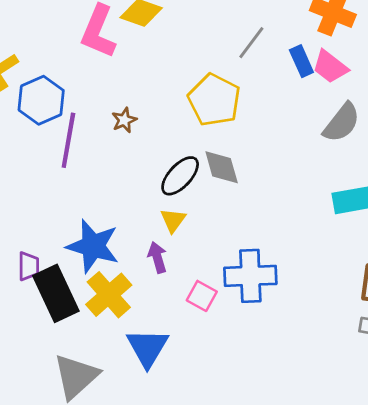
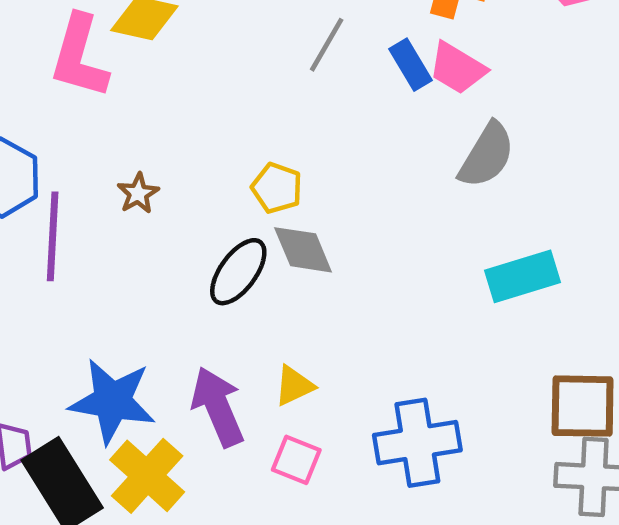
yellow pentagon: (214, 100) -> (277, 188), moved, size x0.6
yellow triangle: (173, 220) -> (294, 386), moved, turned 36
purple arrow: (157, 257) -> (218, 407), size x1.6
blue cross: (250, 276) -> (417, 443), moved

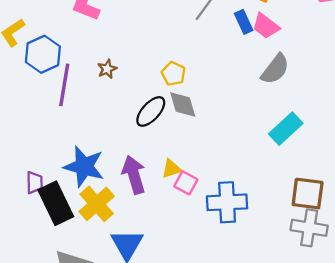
cyan rectangle: (522, 276) -> (286, 129), turned -32
pink square: (296, 460) -> (186, 183), moved

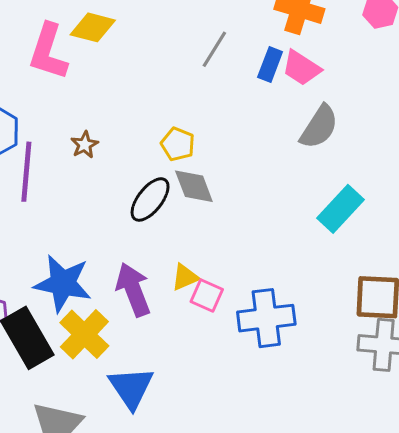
blue rectangle: (244, 22) -> (270, 64), turned 50

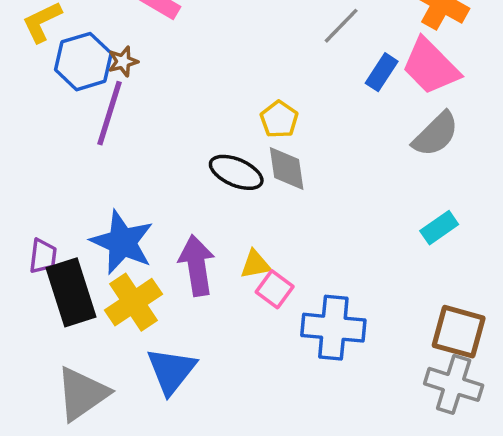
blue rectangle: (270, 64) -> (382, 72), moved
pink trapezoid: (301, 68) -> (431, 66), size x1.4
brown star: (85, 145) -> (123, 61), moved
black ellipse: (150, 199) -> (236, 172), turned 63
cyan rectangle: (340, 209) -> (439, 228), size x0.7

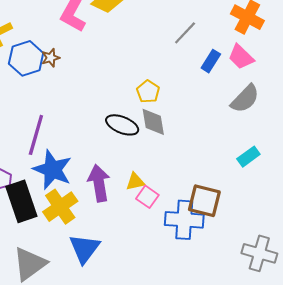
pink trapezoid: (431, 66) -> (241, 57), size x0.7
purple line: (109, 113) -> (36, 135), moved
brown square: (459, 332) -> (204, 201), moved

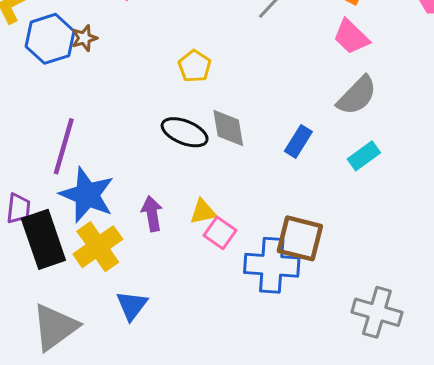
blue rectangle: (211, 61) -> (298, 141), moved
yellow pentagon: (148, 92) -> (195, 66), moved
cyan rectangle: (248, 157) -> (364, 156), moved
purple arrow: (99, 183) -> (152, 214), size x0.7
blue triangle: (84, 249) -> (132, 305), size x0.7

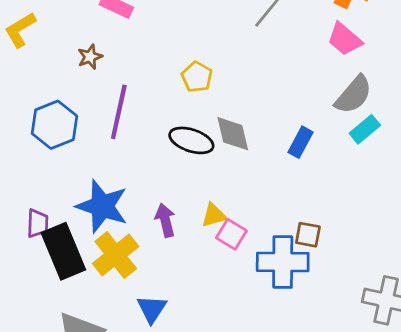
blue hexagon: (50, 39) -> (54, 125), moved
purple line: (64, 146) -> (119, 112), moved
cyan rectangle: (364, 156) -> (365, 129), moved
brown square: (300, 238) -> (308, 235), size x0.6

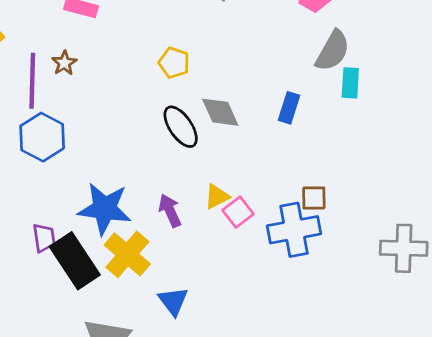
purple line: (119, 112) -> (32, 81), moved
cyan rectangle: (365, 129) -> (350, 83), turned -36
black ellipse: (191, 140) -> (181, 127), turned 48
pink square: (231, 234) -> (238, 212), turned 32

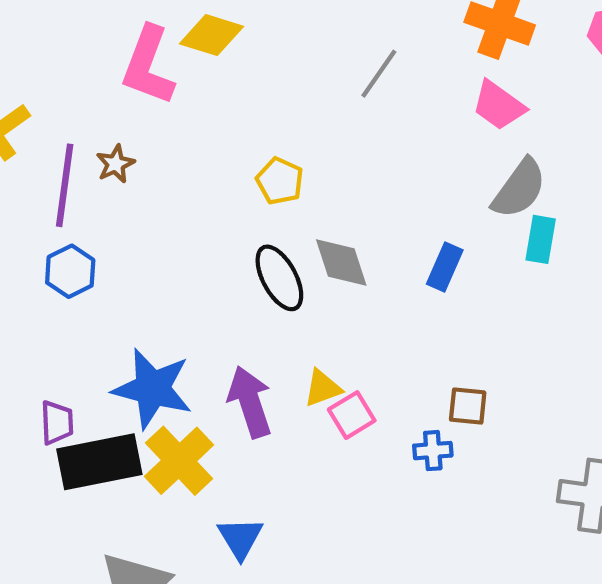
blue hexagon: (42, 137) -> (70, 271), size x0.7
purple arrow: (170, 211) -> (250, 402), size x1.4
blue cross: (294, 230) -> (433, 451), size x0.5
black rectangle: (75, 261) -> (99, 462), turned -74

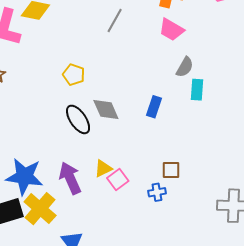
gray semicircle: (519, 189) -> (185, 67), size x0.7

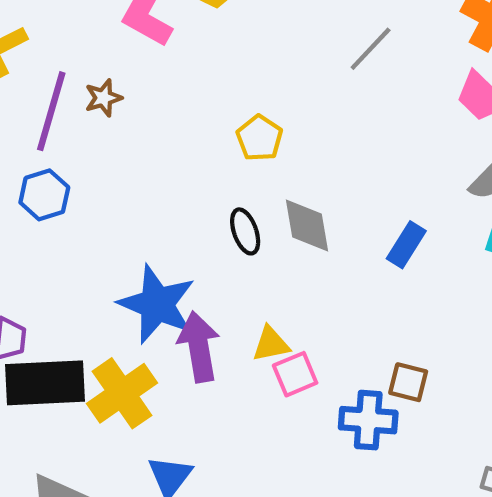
black ellipse: (78, 119) -> (245, 231), size x0.7
blue star: (24, 176) -> (157, 304), moved
blue cross: (157, 192) -> (368, 420), size x1.5

